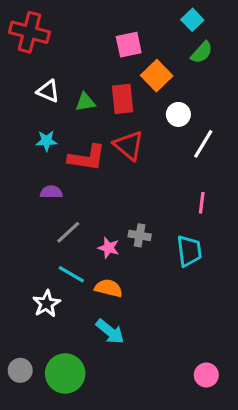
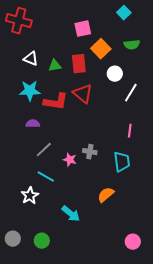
green semicircle: (202, 52) -> (132, 45), moved, turned 42
cyan star: (47, 141) -> (30, 91), size x1.5
orange semicircle: (109, 288) -> (106, 195), moved, turned -54
green circle: (65, 373) -> (42, 241), size x0.6

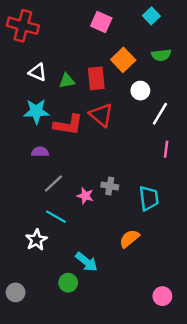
pink square: (83, 29) -> (101, 22), moved, turned 36
pink line: (130, 131) -> (166, 149), moved
green circle: (42, 241) -> (68, 283), moved

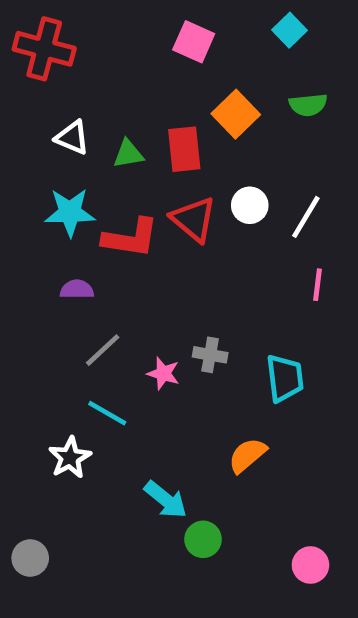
white circle: (140, 91) -> (250, 205), moved
green circle: (68, 283) -> (203, 539), moved

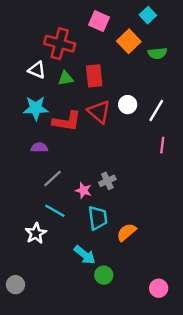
red cross: (44, 49) -> (60, 44), moved
orange square: (236, 114) -> (129, 41), moved
gray cross: (210, 355) -> (107, 181), turned -35
cyan trapezoid: (285, 378) -> (98, 218), moved

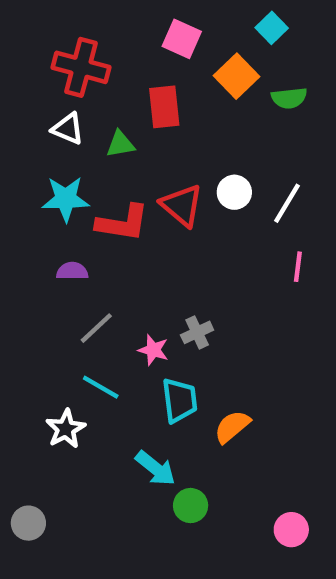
red cross: (60, 44) -> (81, 67), moved
red rectangle: (94, 76) -> (164, 107), moved

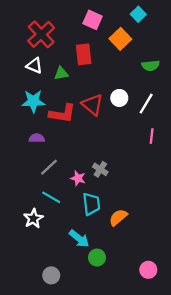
red cross: (81, 67) -> (41, 34), turned 32
green semicircle: (289, 98) -> (151, 66), moved
gray cross: (197, 332) -> (100, 169), turned -32
gray circle: (28, 523) -> (51, 275), moved

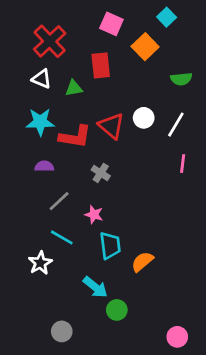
gray cross: (100, 169) -> (101, 173), moved
pink circle: (148, 270) -> (177, 337), moved

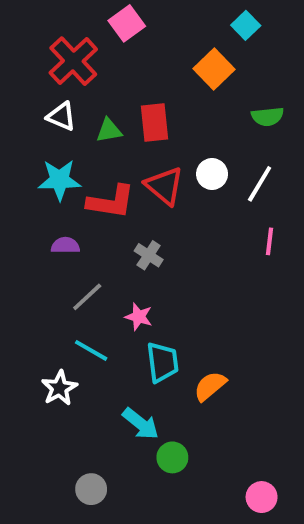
pink square: (111, 24) -> (127, 23), moved, turned 30
red rectangle: (101, 65) -> (155, 122), moved

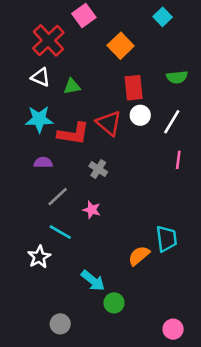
orange square: (214, 69) -> (121, 46), moved
red rectangle: (155, 122) -> (134, 88), moved
cyan trapezoid: (162, 362) -> (166, 239), moved

